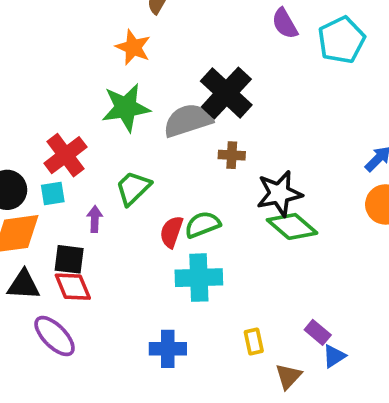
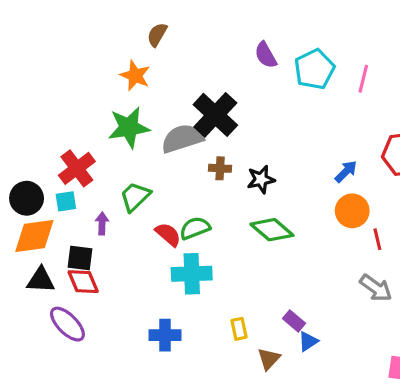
black star: (279, 193) -> (261, 179), moved, size x0.7
red semicircle: (171, 232) -> (168, 234), turned 112

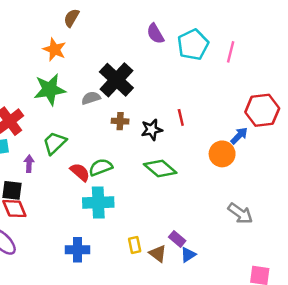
gray semicircle: (182, 138) -> (91, 98), size x0.6
blue arrow: (346, 171) -> (239, 136), moved
red line: (377, 239) -> (181, 117), moved
brown triangle: (269, 359) -> (158, 253), moved, turned -36

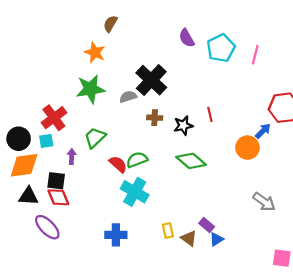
cyan cross: (98, 202) -> (135, 192), turned 32

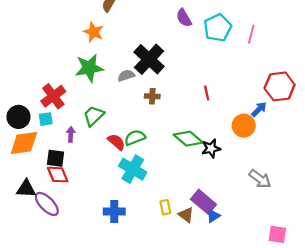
black star: (183, 125) -> (211, 148), moved
black triangle: (29, 196) -> (26, 189), moved
purple rectangle: (207, 225) -> (203, 202), size x1.6

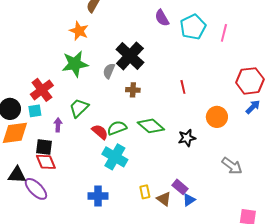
gray semicircle: (126, 76) -> (109, 71), turned -49
blue arrow: (259, 109) -> (253, 107), moved
green diamond: (188, 139) -> (151, 126), moved
purple rectangle: (203, 202) -> (180, 187), size x0.7

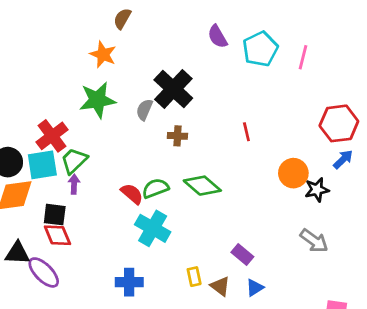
green trapezoid: (79, 108) -> (74, 161), moved
cyan square: (35, 111) -> (42, 165), size x1.6
black star: (187, 138) -> (317, 190), moved
purple rectangle: (180, 187) -> (242, 255), moved

